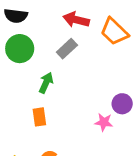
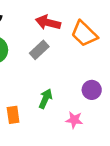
green arrow: (46, 83) -> (45, 99), moved
purple circle: (122, 104) -> (92, 90), moved

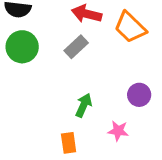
orange rectangle: (13, 115) -> (69, 143), moved

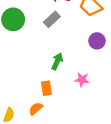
purple circle: (139, 95) -> (97, 41), moved

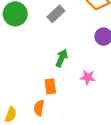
orange semicircle: (36, 109) -> (39, 108), turned -40

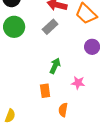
orange semicircle: (39, 108) -> (63, 110), moved

